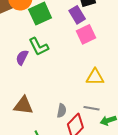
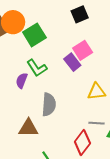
purple rectangle: (77, 15) -> (72, 62), moved
gray semicircle: (62, 111) -> (49, 104), moved, size x1.6

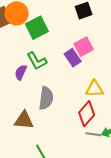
gray line: (96, 123) -> (93, 134), moved
red diamond: (82, 143) -> (87, 114), moved

